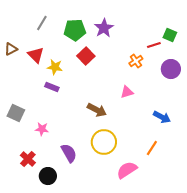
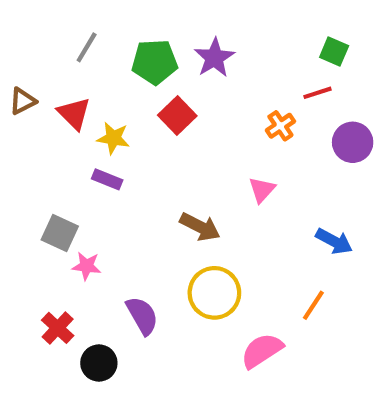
green square: (170, 35) -> (334, 52), moved
pink triangle: (127, 92) -> (262, 190), turned -32
gray square: (16, 113) -> (60, 233), moved

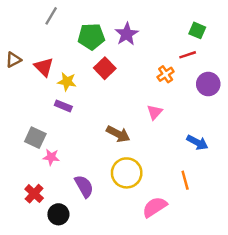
gray line: (87, 47) -> (51, 16), moved
orange line: (313, 305) -> (185, 180), turned -48

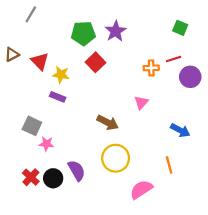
gray line: (51, 16) -> (31, 14), moved
red line: (188, 55) -> (174, 59), moved
orange cross: (166, 74) -> (151, 68), turned 32
black circle: (58, 214) -> (53, 178), moved

